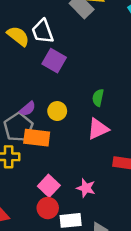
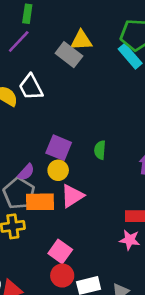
purple square: (54, 61) -> (59, 148), moved
pink triangle: (98, 129) -> (72, 196), moved
pink star: (86, 188) -> (130, 240), moved

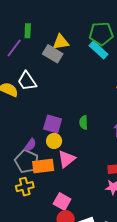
green rectangle: (27, 14) -> (28, 31), moved

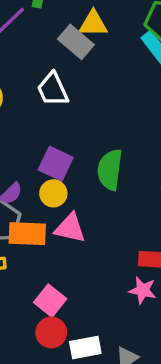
white trapezoid: (27, 81) -> (53, 89), moved
green semicircle: (84, 122) -> (110, 170), size x1.6
pink triangle: (67, 159) -> (70, 228), turned 42

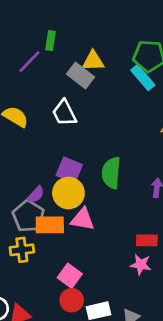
yellow circle: (53, 193) -> (68, 193), size x1.5

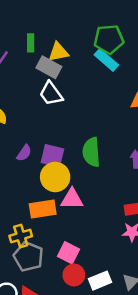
green rectangle: (50, 41) -> (31, 43), moved
white trapezoid: (64, 113) -> (51, 94), moved
purple semicircle: (36, 195) -> (24, 153), moved
gray pentagon: (28, 216) -> (28, 257), moved

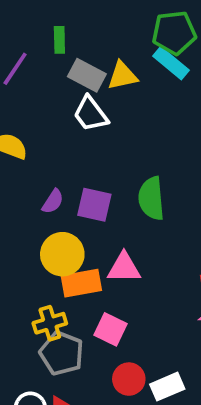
yellow triangle: (58, 52) -> (122, 76), moved
yellow circle: (55, 177) -> (62, 254), moved
pink square: (69, 253) -> (110, 329), moved

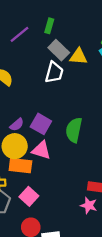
white trapezoid: (91, 114) -> (54, 72), turned -145
purple semicircle: (53, 201) -> (17, 125), moved
pink triangle: (124, 268) -> (41, 150), moved

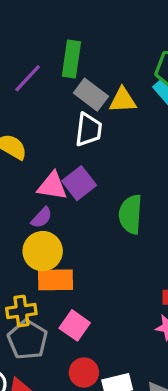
green rectangle: (49, 26) -> (71, 59), size x1.5
purple square: (41, 124) -> (79, 183), moved, turned 30
pink triangle: (41, 150) -> (52, 186), moved

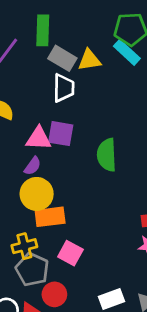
purple square: (79, 183) -> (61, 134), turned -36
red circle: (84, 373) -> (54, 294), moved

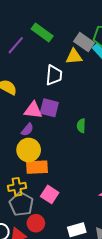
green rectangle: (43, 30) -> (42, 33), turned -60
gray rectangle: (62, 58) -> (84, 42), moved
green semicircle: (107, 155) -> (81, 126), size x0.6

